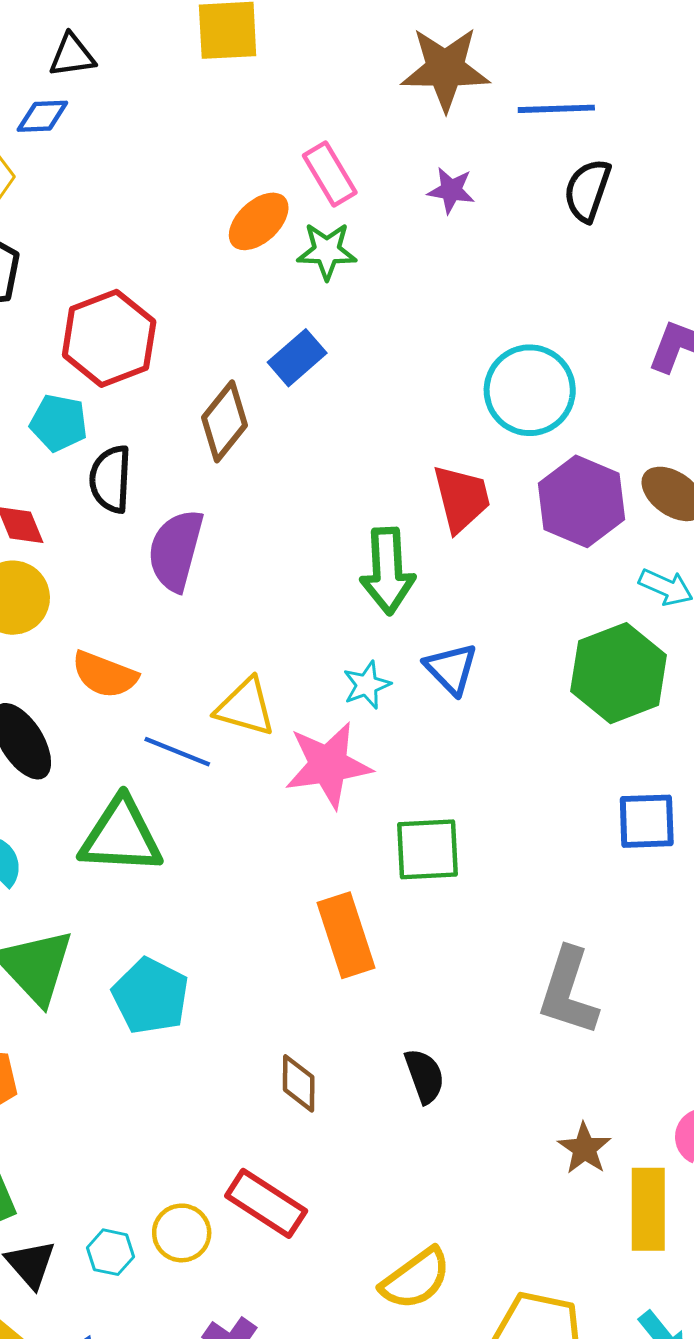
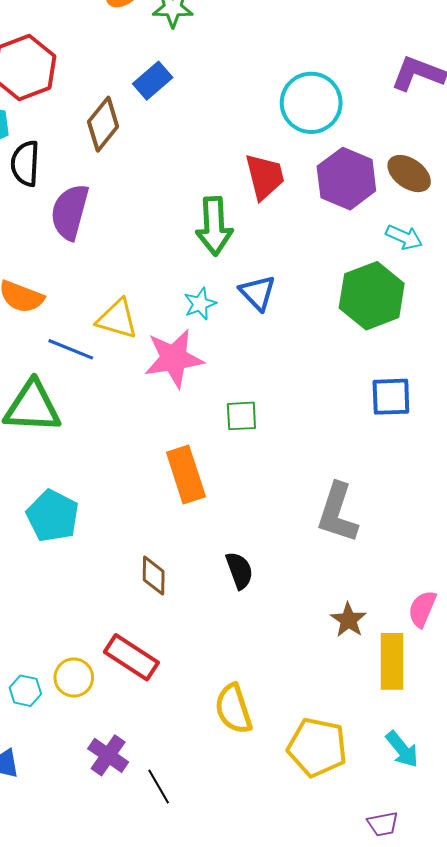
green square: (427, 849) -> (241, 416), size x0.7
yellow semicircle: (416, 1279) -> (233, 709), turned 108

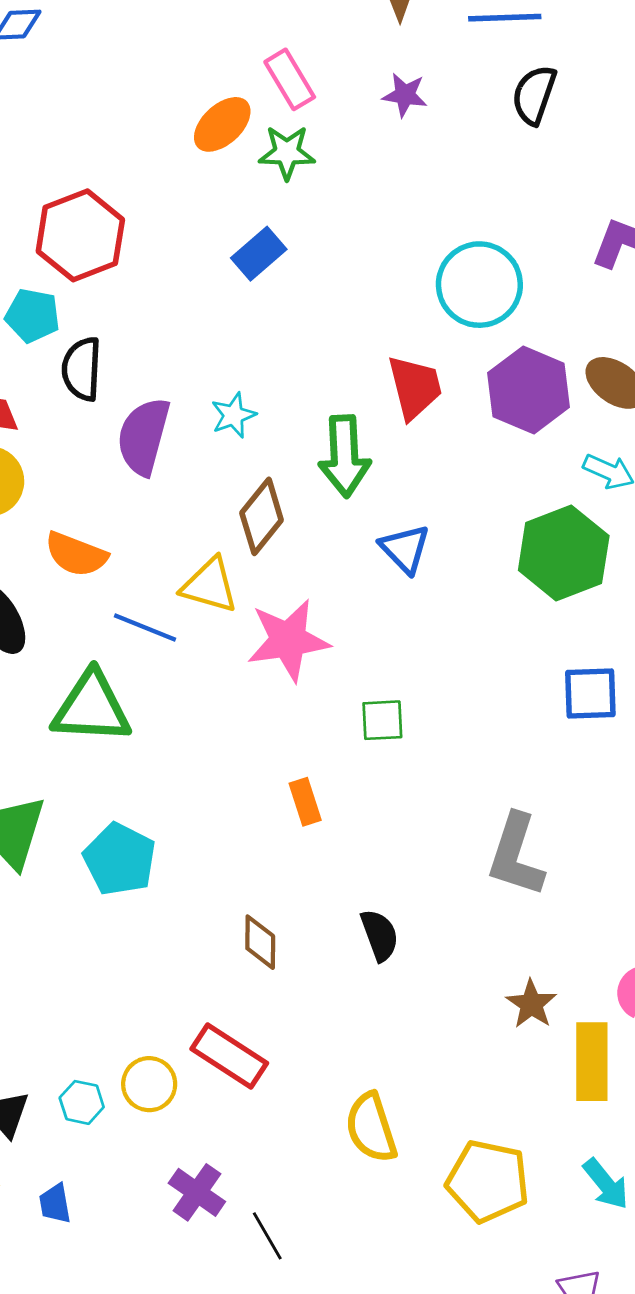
brown diamond: (103, 124) -> (262, 516), moved
cyan star: (200, 304) -> (233, 415), moved
orange rectangle: (186, 475) -> (305, 802), size x0.6

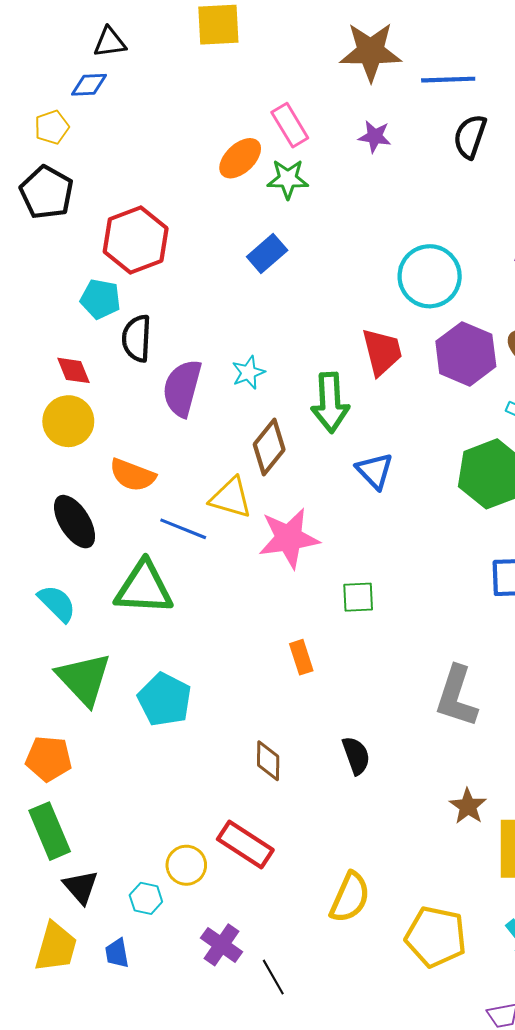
cyan hexagon: (82, 1102) -> (146, 898), moved
yellow semicircle: (371, 1128) -> (350, 897), turned -138

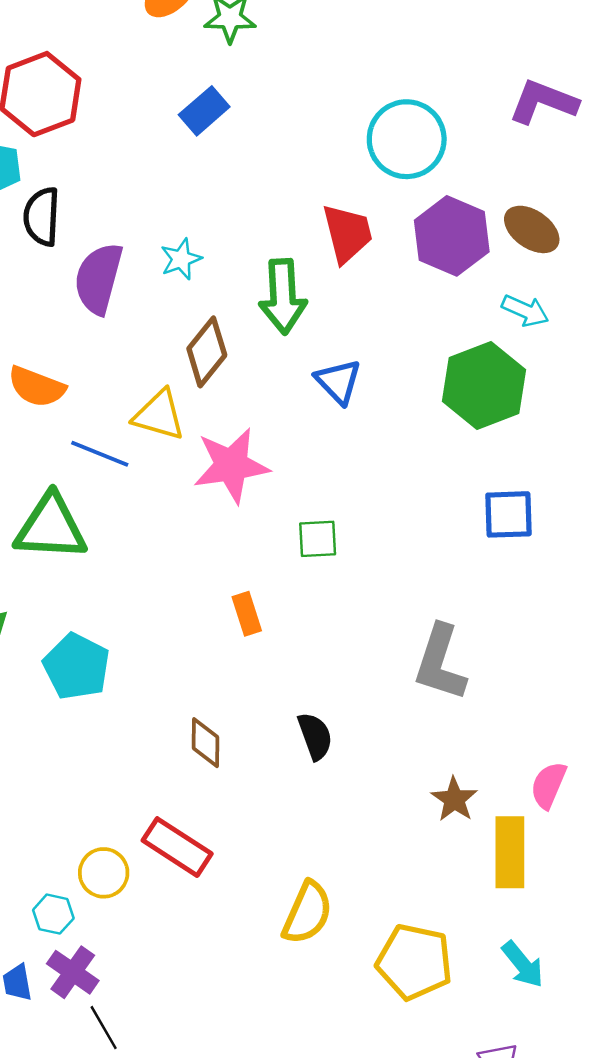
purple cross: (222, 945) -> (73, 972), moved
black line: (273, 977) -> (104, 1028), moved

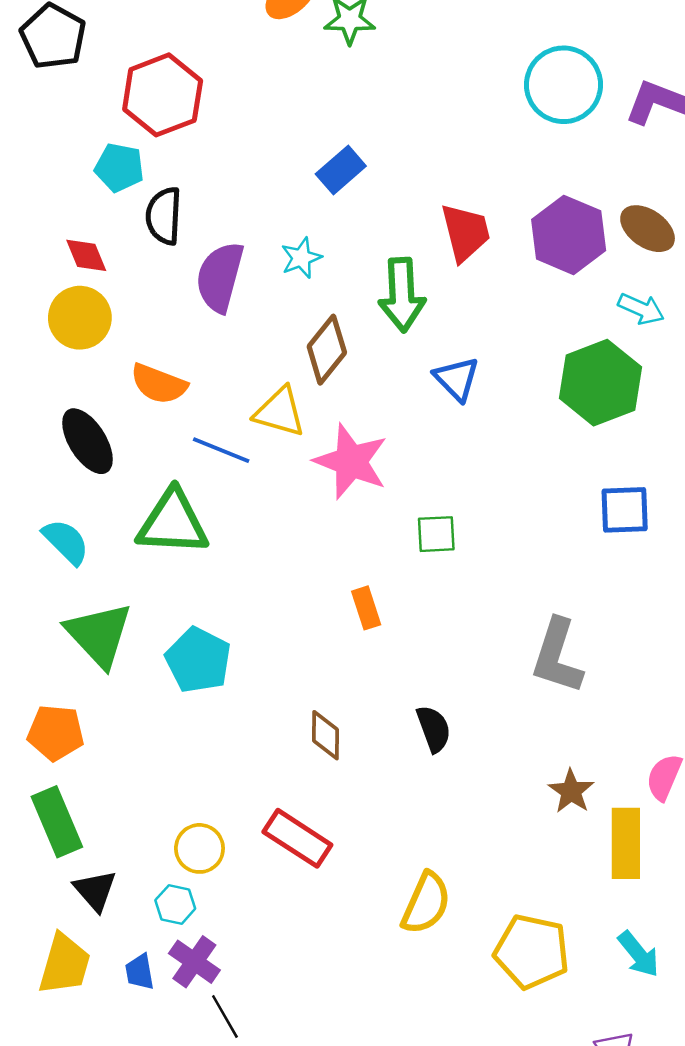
blue rectangle: (204, 111) -> (341, 170), moved
cyan circle: (407, 139) -> (564, 85), moved
pink star: (231, 465) -> (351, 462), turned 30
yellow circle: (104, 873) -> (199, 848), moved

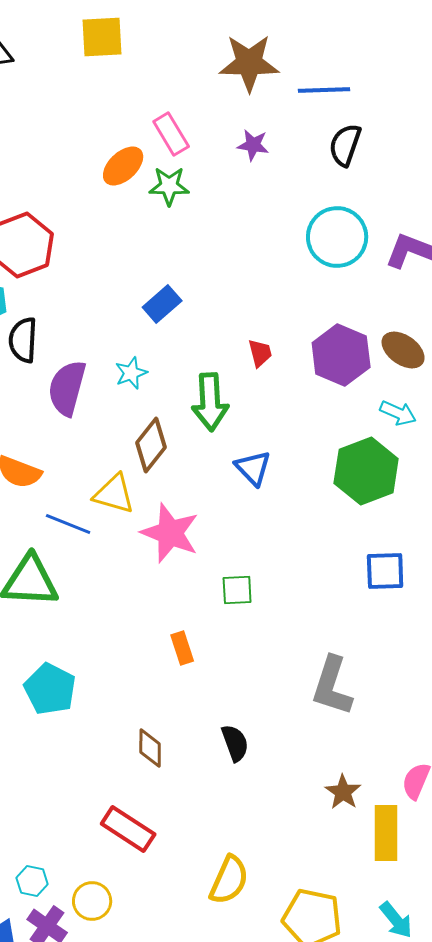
red trapezoid: (466, 232) -> (260, 353), size x0.6
yellow circle: (199, 848) -> (92, 901), moved

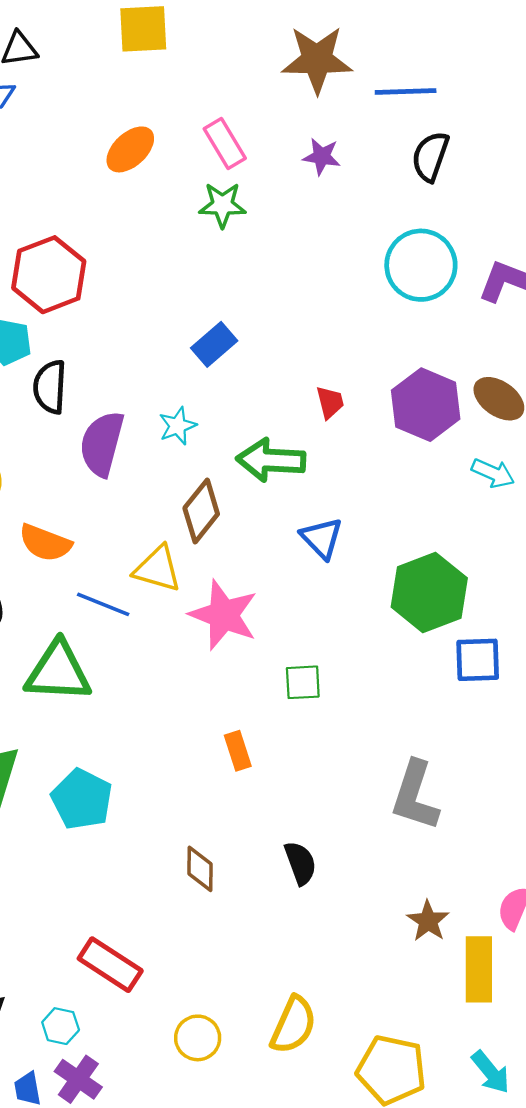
orange ellipse: (123, 166) -> (130, 149), moved
green arrow: (210, 402) -> (271, 460), turned 96
green hexagon: (366, 471) -> (429, 592), moved
red rectangle: (128, 829) -> (110, 965), moved
yellow circle: (92, 901) -> (198, 1038), moved

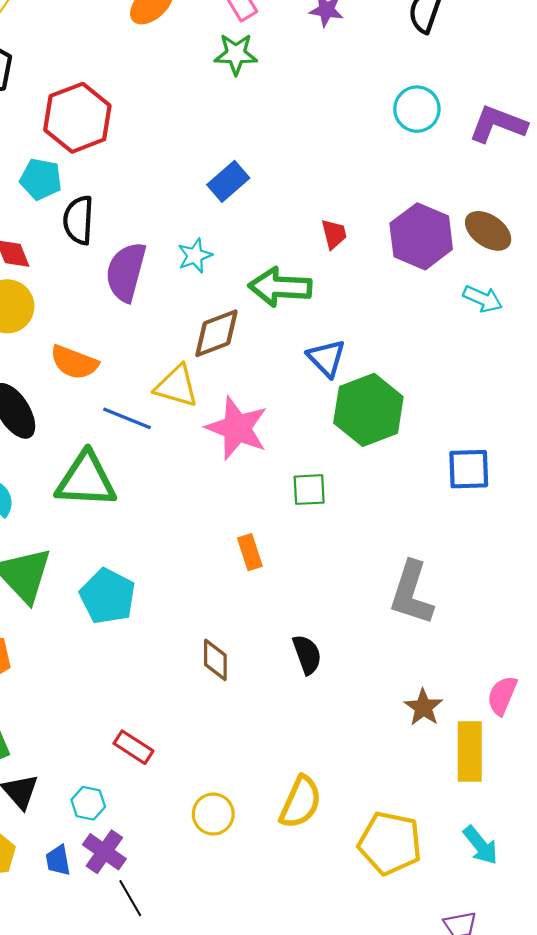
cyan circle: (421, 265) -> (417, 109), size x0.7
brown diamond: (201, 511) -> (216, 333), turned 30
green hexagon: (429, 592) -> (368, 410), moved
red rectangle: (110, 965) -> (133, 747), size x0.7

